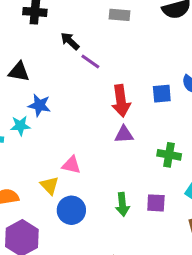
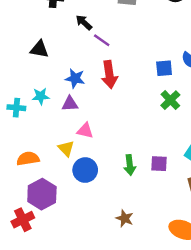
red arrow: (121, 101) -> (109, 75), moved
blue star: (39, 105) -> (75, 78), moved
purple triangle: (124, 134) -> (70, 104), moved
green cross: (169, 155) -> (170, 100), moved, turned 36

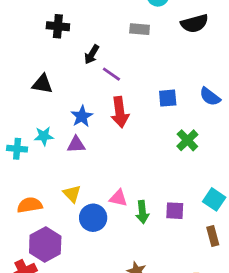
black arrow: (84, 22) -> (92, 54), turned -102
blue square: (164, 68) -> (168, 98), moved
blue star: (75, 78) -> (82, 116), turned 30
pink triangle: (85, 131) -> (118, 198), moved

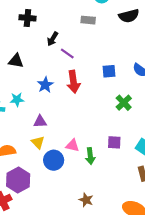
purple triangle: (76, 145) -> (40, 121), moved
purple square: (175, 211) -> (114, 142), moved

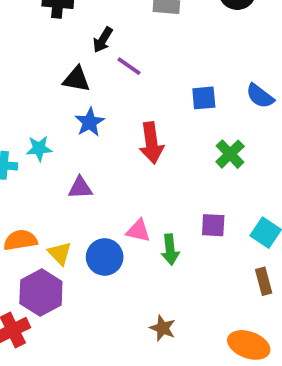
black triangle: (16, 61) -> (77, 79), moved
red arrow: (73, 82) -> (151, 143), moved
yellow triangle: (38, 142) -> (60, 253), moved

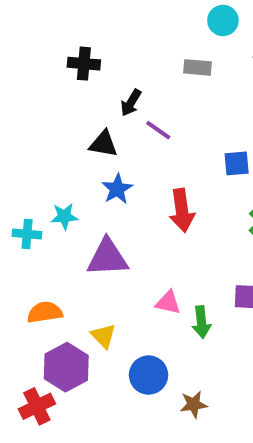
purple triangle: (80, 188) -> (107, 257), size x1.6
yellow triangle: (60, 253) -> (103, 336), moved
blue circle: (105, 257) -> (149, 375), moved
brown star: (163, 328) -> (194, 404), turned -30

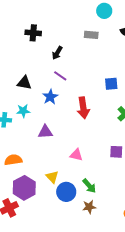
purple line: (158, 130) -> (60, 76), moved
black triangle: (103, 144) -> (24, 83), moved
purple triangle: (107, 257) -> (45, 132), size x0.7
green arrow: (201, 322) -> (89, 186), moved, turned -35
yellow triangle: (103, 336) -> (52, 177), moved

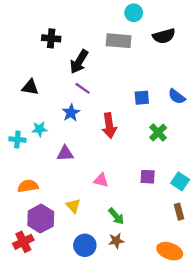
gray rectangle: (91, 35) -> (119, 41), size x1.5
black arrow: (57, 53) -> (79, 62), size x1.5
black triangle: (24, 83) -> (30, 87), moved
blue circle: (66, 192) -> (85, 245), moved

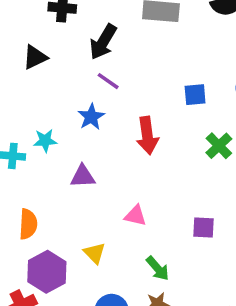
black triangle: (30, 87) -> (35, 57), moved, turned -36
purple square: (148, 177) -> (204, 227), moved
orange semicircle: (28, 186) -> (28, 224), turned 102

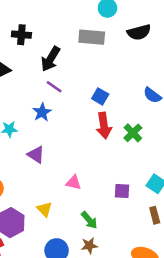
blue square: (195, 95) -> (100, 96), moved, turned 35
red arrow: (147, 136) -> (104, 126), moved
purple triangle: (83, 176) -> (36, 155), turned 36

